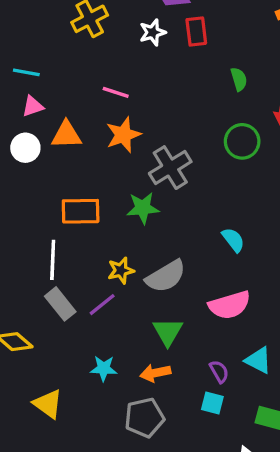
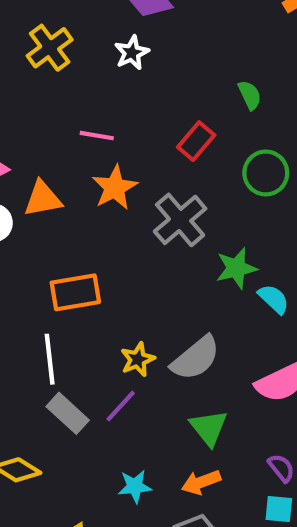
red rectangle: (196, 31) -> (196, 141), moved, turned 56
green star: (143, 208) -> (236, 268), moved

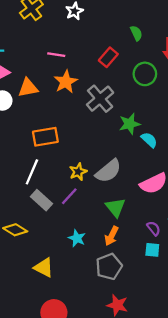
white line: (50, 359) -> (32, 172), turned 30
orange arrow: (201, 482) -> (112, 236), turned -42
cyan star: (135, 486) -> (77, 238), turned 30

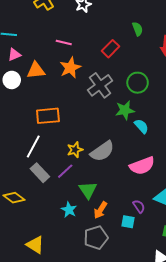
green circle: (145, 74) -> (138, 83), moved
green triangle: (115, 207) -> (88, 190), moved
cyan square: (152, 250) -> (128, 222), moved
yellow triangle: (44, 267) -> (35, 245), moved

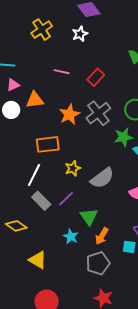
red rectangle: (111, 49) -> (96, 77), moved
orange star: (70, 68) -> (69, 114), moved
yellow star: (75, 150) -> (73, 168), moved
yellow triangle: (35, 245) -> (38, 260), moved

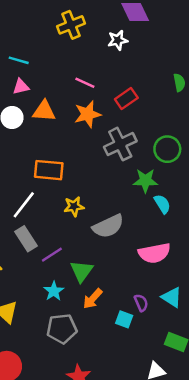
orange star: (69, 114) -> (88, 114), moved
purple line: (66, 199) -> (52, 255), moved
gray pentagon: (98, 263) -> (62, 329), moved

